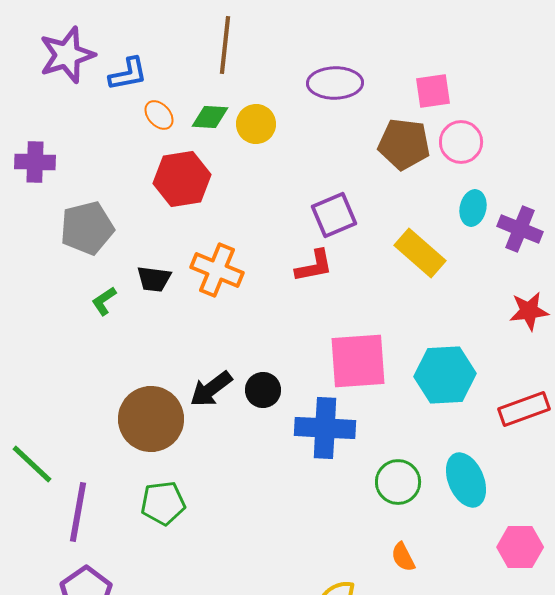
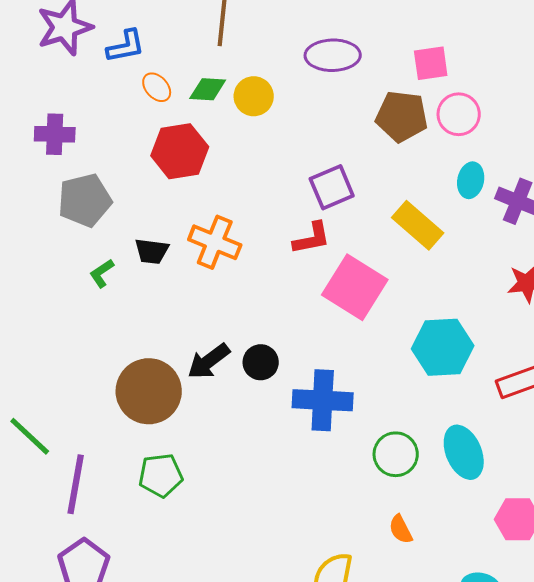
purple cross: (35, 162) -> (55, 134), moved
pink square: (358, 361) -> (355, 287), moved, turned 36

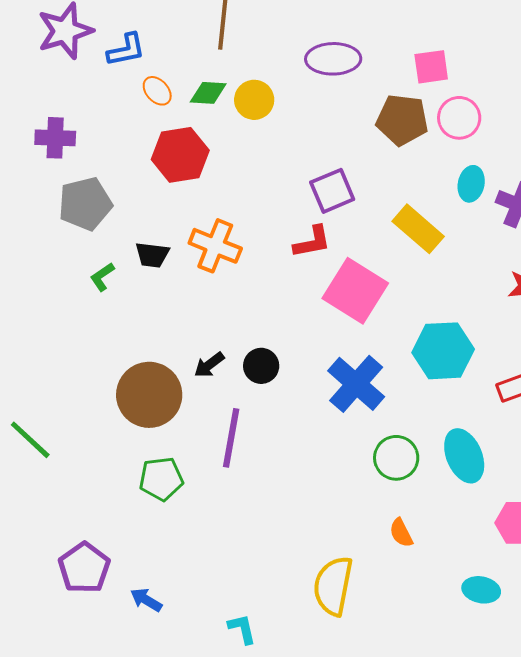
black arrow: (209, 361) -> (209, 365), size x0.7
blue cross: (323, 400) -> (356, 384), moved, turned 38
purple line: (76, 484) -> (231, 438), moved

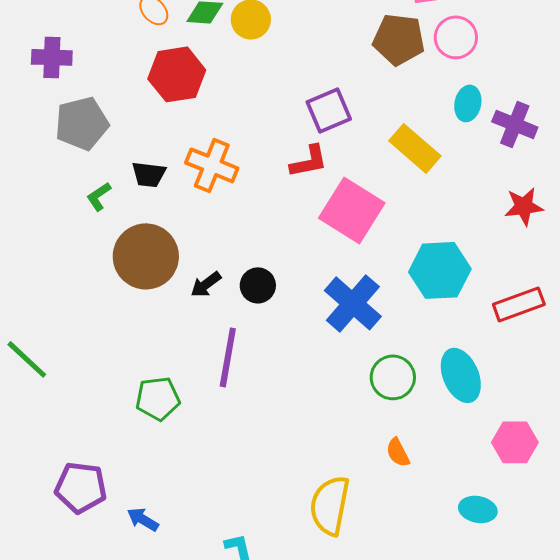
brown circle: (149, 395) -> (146, 256), moved
purple pentagon: (84, 568) -> (81, 487), turned -30

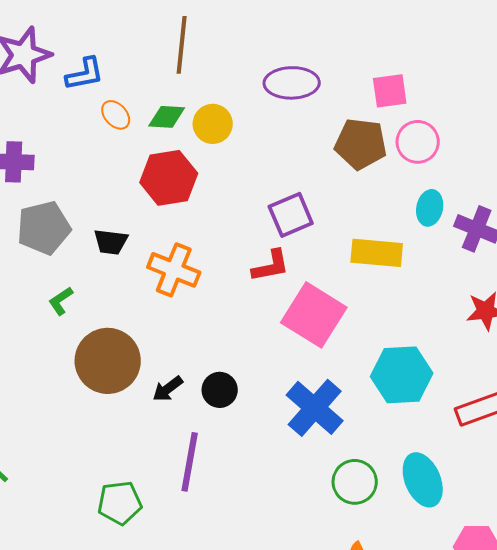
red hexagon: (177, 74) -> (169, 178), moved
yellow rectangle: (415, 148) -> (377, 253), turned -36
black trapezoid: (149, 174) -> (111, 242), moved

